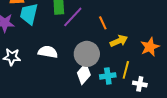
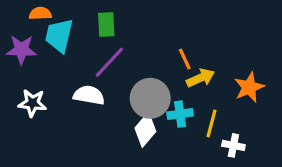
purple line: (73, 17) -> (109, 62), moved
orange line: (103, 23) -> (185, 59), moved
cyan cross: (108, 76) -> (180, 114), moved

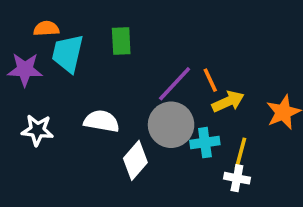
purple line: (109, 62) -> (175, 84), moved
white diamond: (145, 130) -> (135, 160), moved
white cross: (233, 145) -> (237, 178), moved

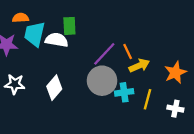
white semicircle: (102, 121) -> (57, 40), moved
white diamond: (135, 160) -> (54, 88), moved
white cross: (237, 178) -> (175, 109), moved

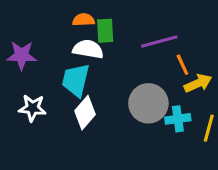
orange semicircle: (21, 18) -> (83, 20), moved
cyan trapezoid: (34, 34) -> (76, 80), moved
purple line: (104, 54) -> (159, 41), moved, turned 32

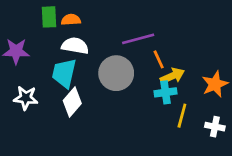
green rectangle: (105, 31) -> (49, 17), moved
gray circle: (148, 103) -> (116, 73), moved
cyan cross: (178, 119) -> (166, 92), moved

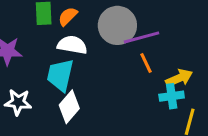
orange semicircle: (71, 20) -> (68, 16), turned -42
orange line: (159, 59) -> (146, 63), moved
gray circle: (116, 73) -> (117, 25), moved

